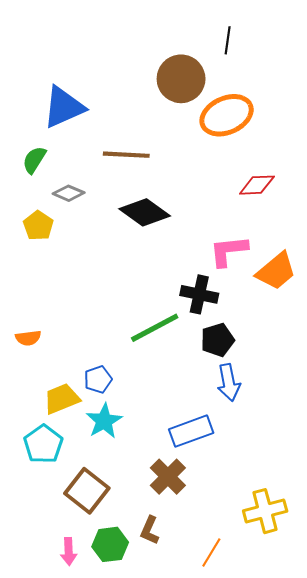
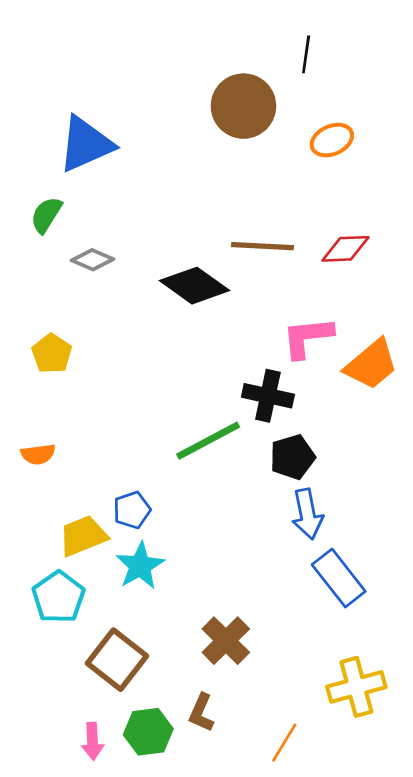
orange ellipse: (227, 115) -> (332, 140), moved, size x0.6
brown line: (126, 155) -> (263, 246), moved
yellow pentagon: (38, 226) -> (52, 354), moved
blue rectangle: (191, 431) -> (339, 578), moved, turned 72

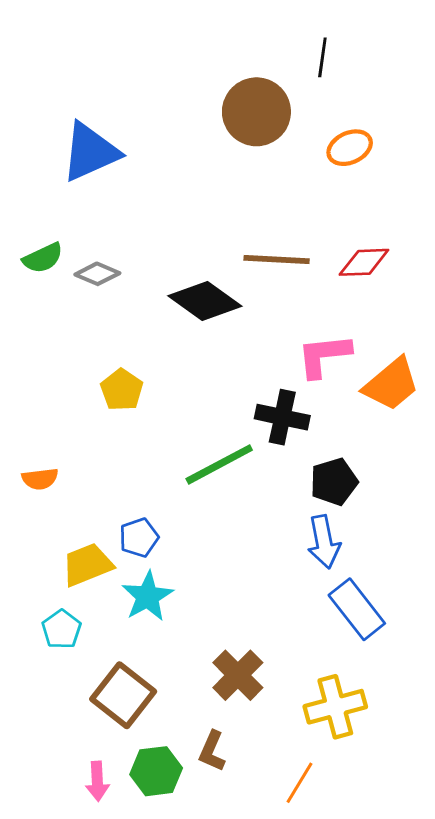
green semicircle: (46, 215) -> (43, 258), moved, turned -147
yellow pentagon: (52, 354) -> (122, 390), moved
black pentagon: (292, 457) -> (334, 482), moved
cyan pentagon: (58, 597) -> (62, 629), size x0.7
yellow cross: (356, 687) -> (335, 707), moved

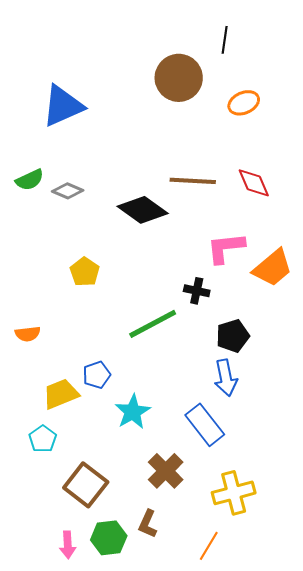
red diamond: (364, 262) -> (254, 183), turned 69
black cross: (282, 417) -> (197, 291), size x0.7
cyan star: (148, 596) -> (133, 412), moved
blue rectangle: (357, 609) -> (205, 425), moved

